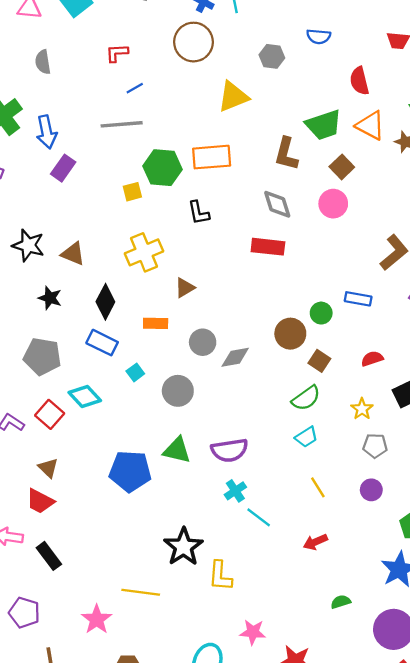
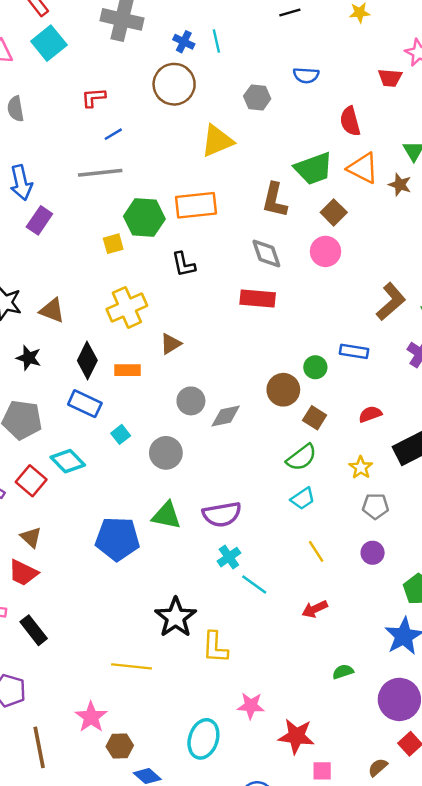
orange rectangle: (156, 323) -> (127, 370), moved
pink star: (97, 619) -> (91, 717), moved

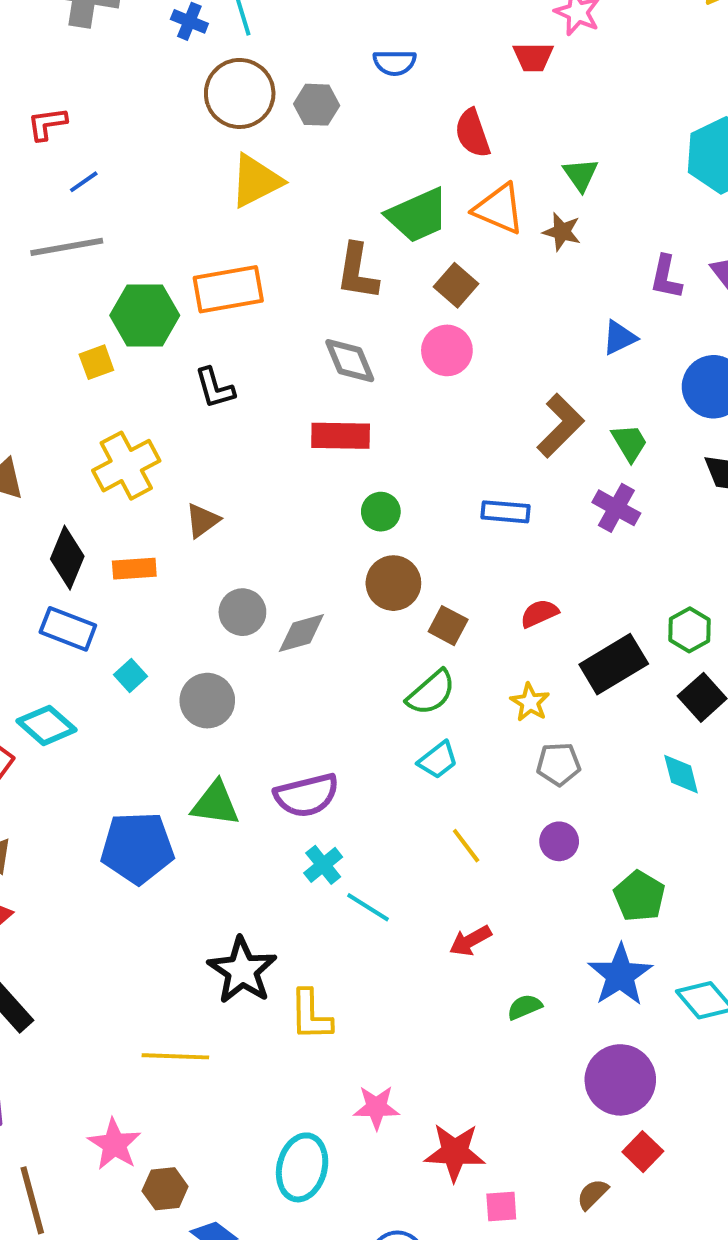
brown circle: (174, 84) -> (240, 93), moved
green circle: (315, 367) -> (381, 512), moved
green semicircle: (343, 672) -> (525, 1007), moved

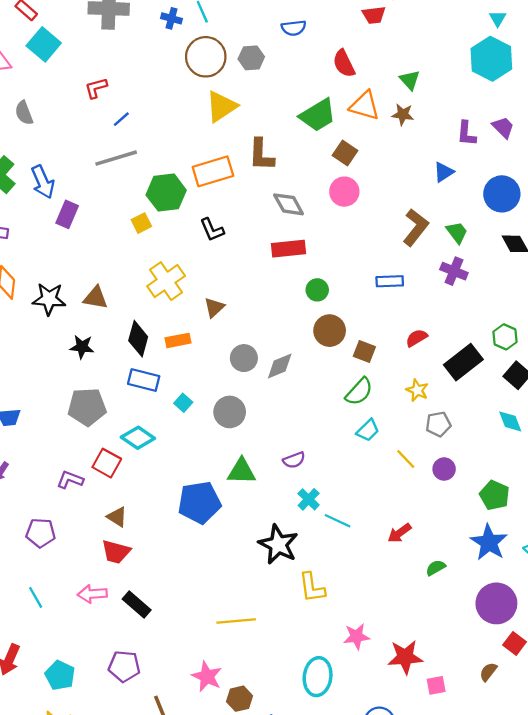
brown L-shape: (357, 272) -> (261, 155), moved
purple semicircle: (307, 795) -> (294, 460), size x0.6
yellow line: (466, 846) -> (406, 459), moved
black star: (242, 970) -> (278, 544), moved

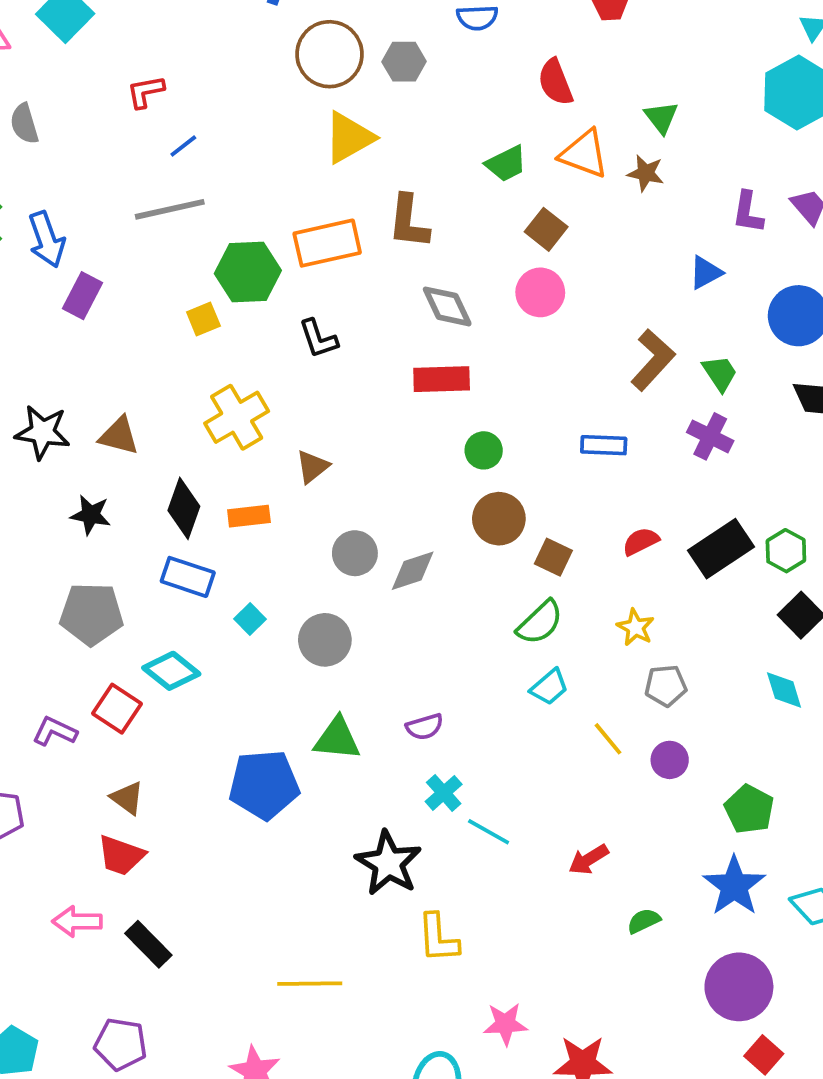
green trapezoid: (318, 115) -> (506, 164), size x0.7
black rectangle: (463, 362) -> (721, 549), moved

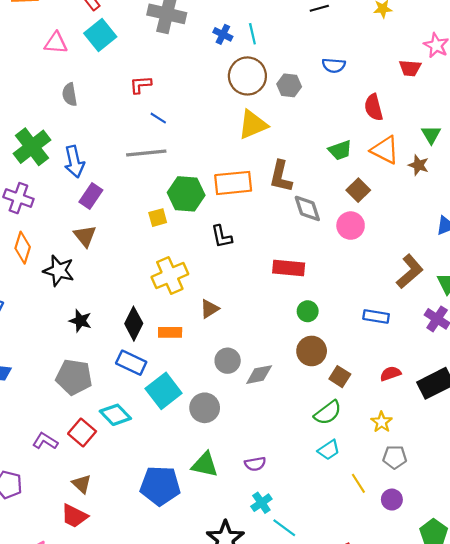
blue line: (183, 146) -> (158, 118), turned 63
gray diamond: (447, 306) -> (307, 208), moved
brown triangle: (119, 436) -> (85, 236), moved, turned 30
cyan square: (250, 619) -> (164, 391), size x2.0

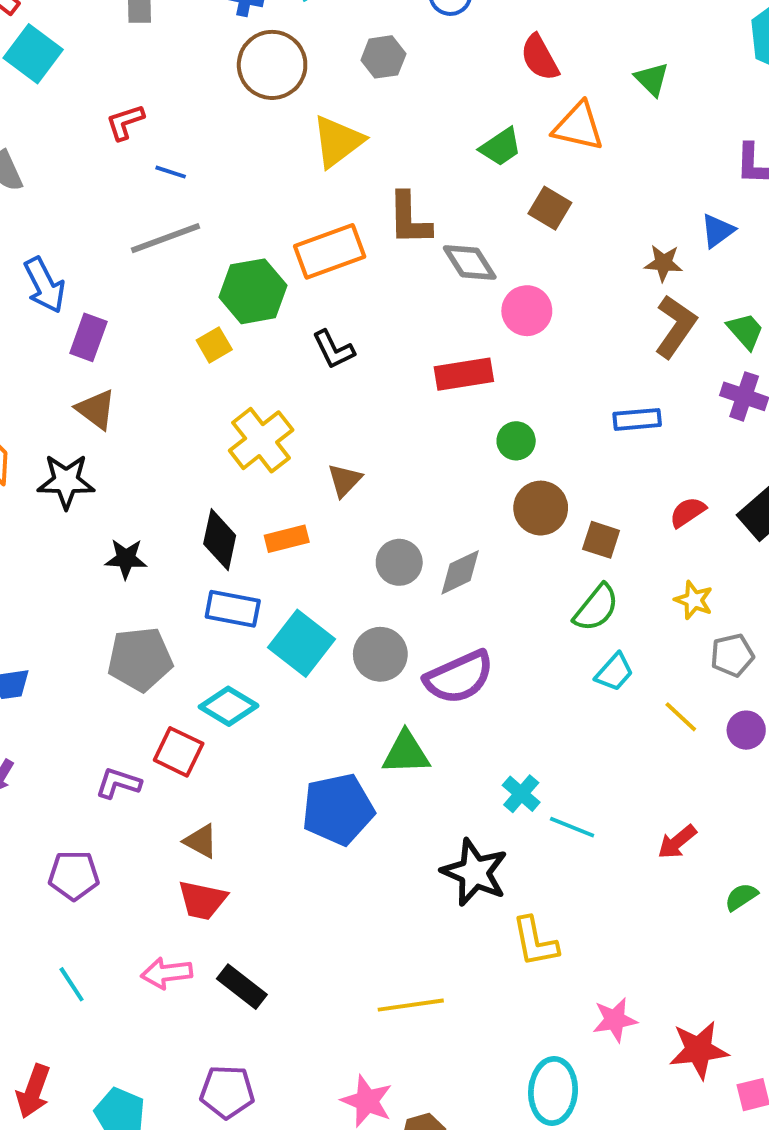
brown circle: (247, 76) -> (272, 65), moved
brown star: (419, 165) -> (663, 263), moved
pink circle: (351, 226) -> (527, 311), moved
purple semicircle: (255, 464) -> (459, 677), moved, size x1.8

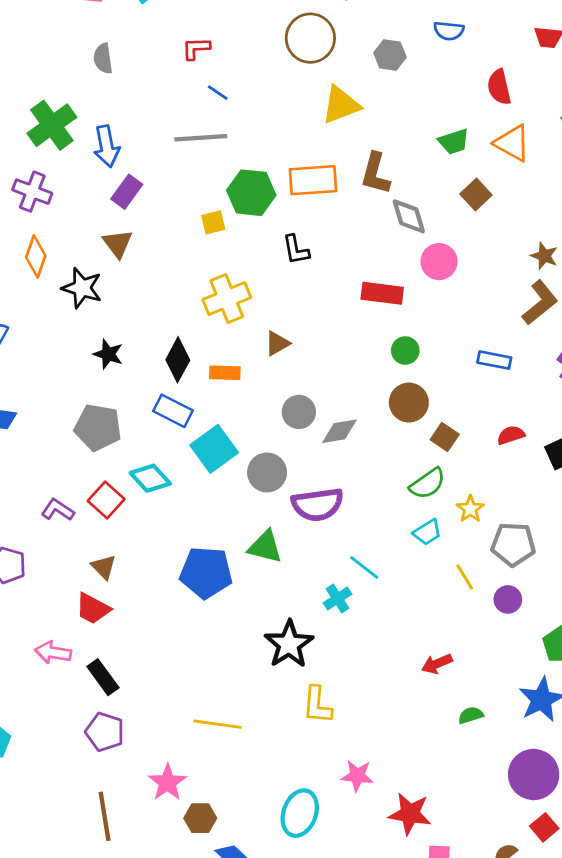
yellow star: (694, 600) -> (470, 509), moved
gray pentagon: (732, 655) -> (513, 544), size x1.4
cyan line: (572, 827) -> (364, 567), moved
purple pentagon: (227, 1092) -> (105, 732), moved

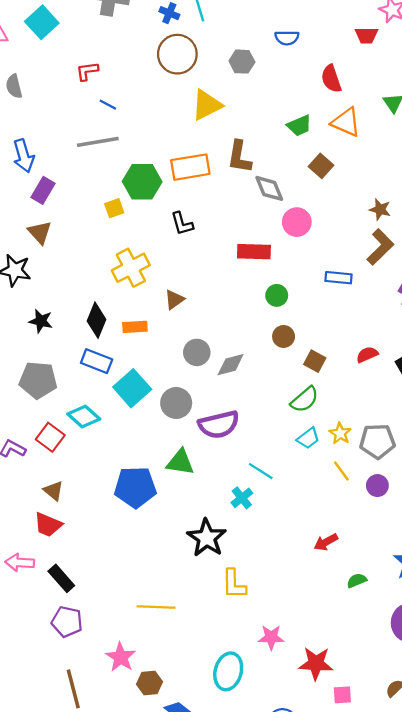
blue rectangle: (494, 360) -> (339, 278), moved
brown circle: (409, 403) -> (284, 336), size x0.7
yellow star: (470, 509) -> (340, 433), moved

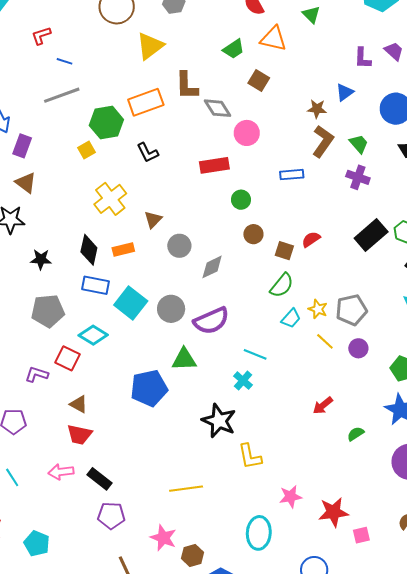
gray circle: (197, 352) -> (179, 246), moved
red semicircle: (367, 355) -> (311, 239), moved

